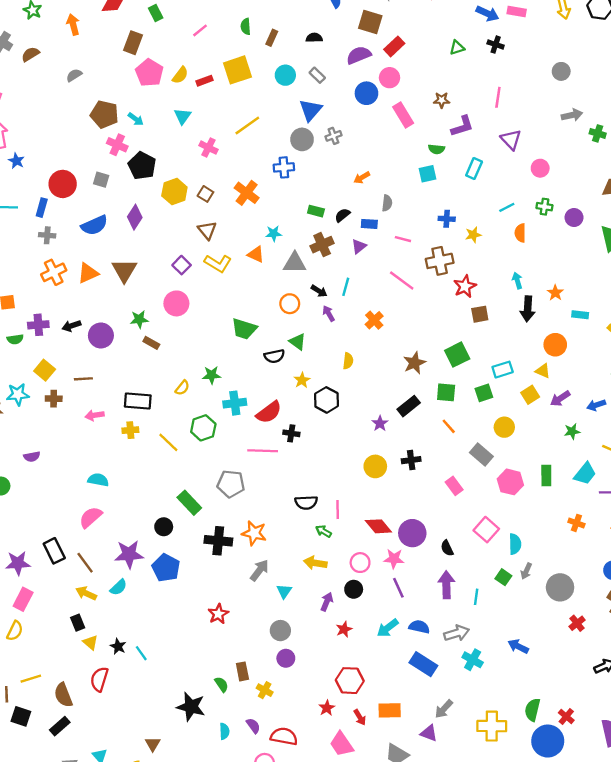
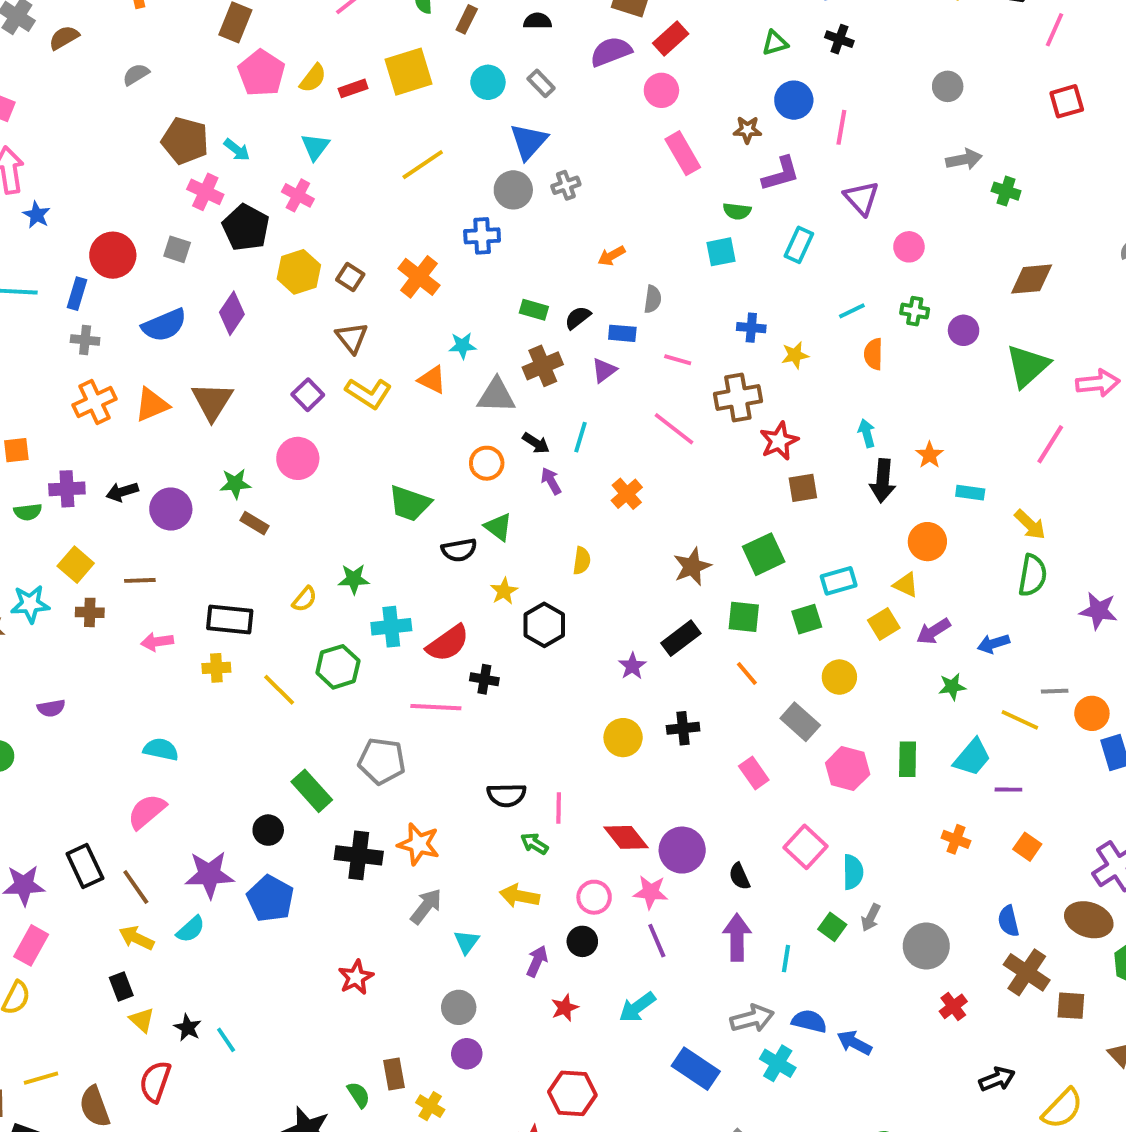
blue circle: (366, 93) -> (794, 100), moved
pink cross: (208, 148) -> (298, 195), moved
blue semicircle: (419, 627) -> (809, 1021), moved

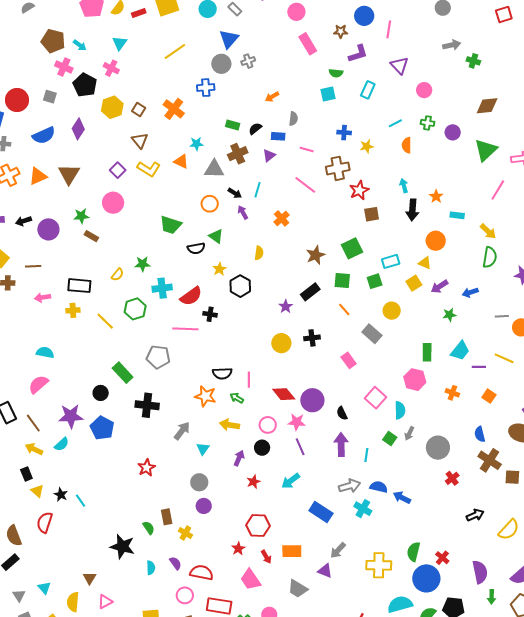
yellow line: (1020, 720) -> (504, 358), moved
pink hexagon: (848, 769) -> (415, 380), moved
orange star: (419, 844) -> (205, 396), moved

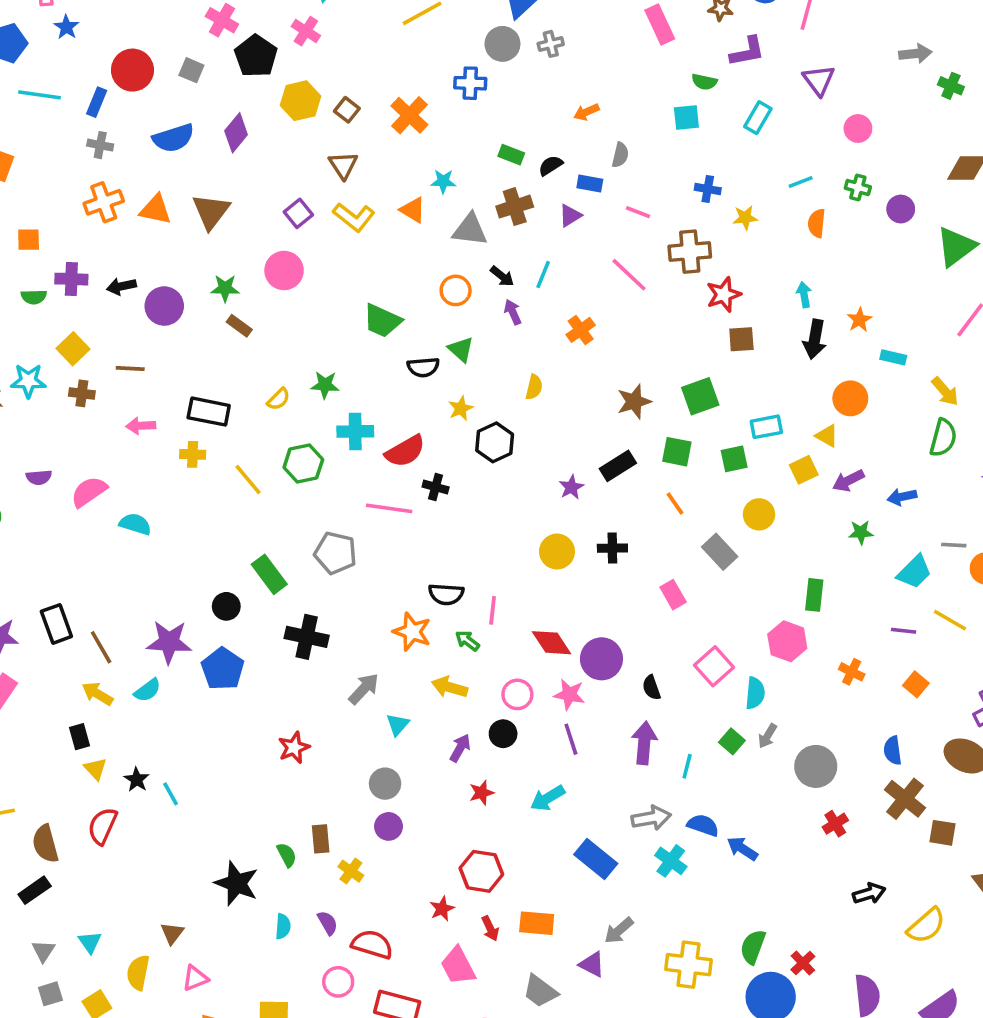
orange triangle: (38, 176) -> (155, 210), turned 30
cyan trapezoid: (460, 351) -> (914, 572), moved
pink semicircle: (38, 384) -> (89, 492), moved

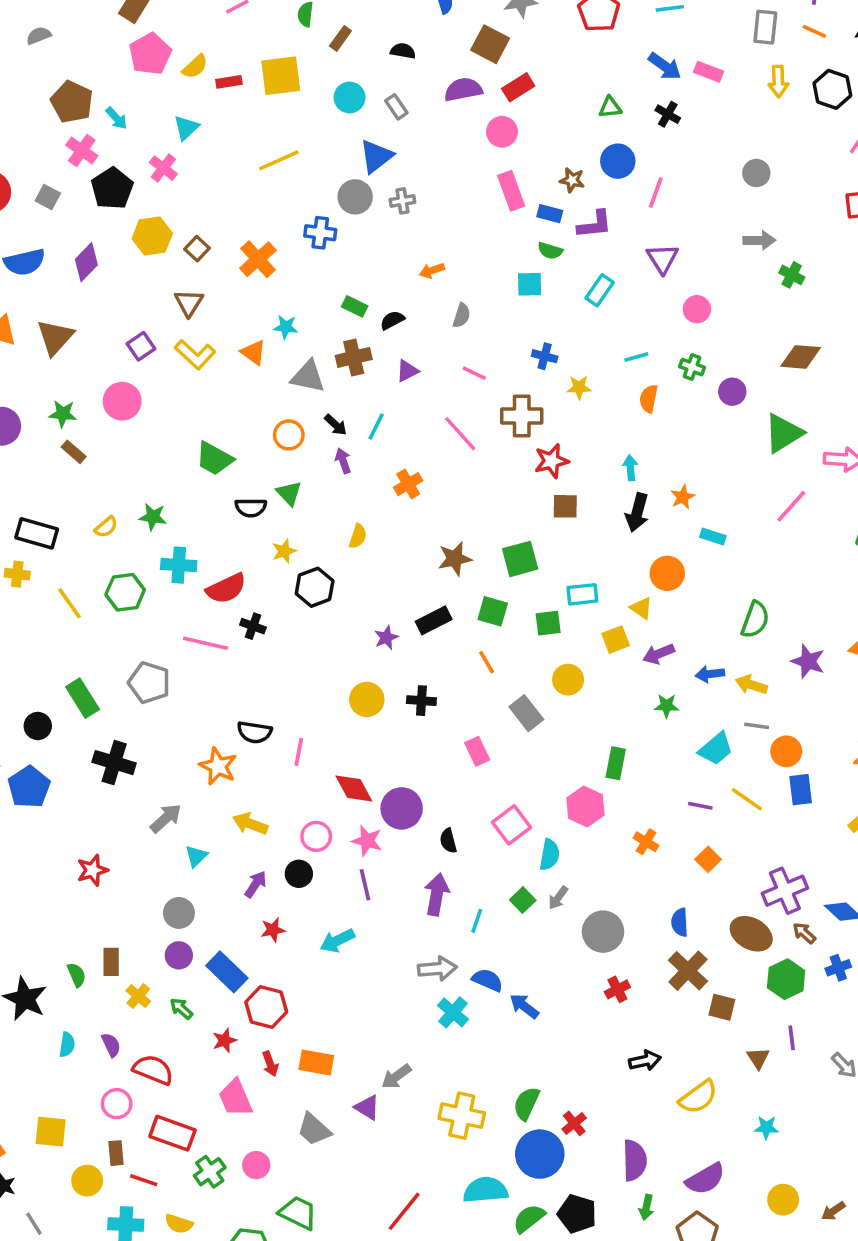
blue rectangle: (590, 183) -> (550, 214), moved
yellow arrow: (945, 391) -> (751, 685), moved, turned 144
green arrow: (467, 641) -> (181, 1009), moved
blue rectangle: (596, 859) -> (227, 972), moved

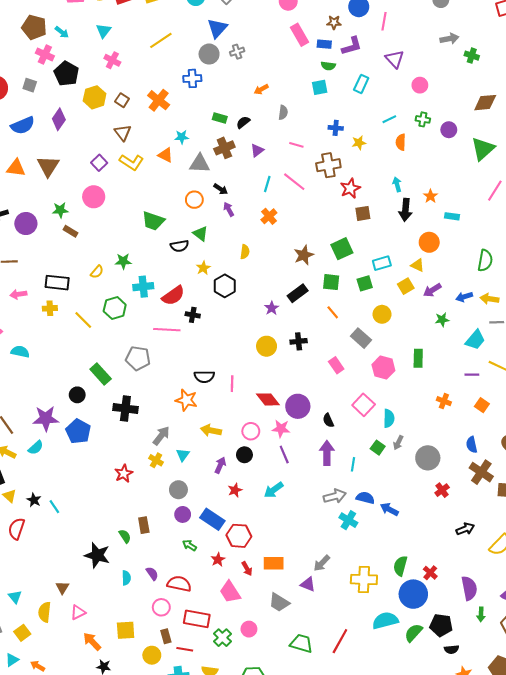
pink cross: (163, 168) -> (112, 60), moved
cyan line: (376, 427) -> (267, 184), moved
pink hexagon: (585, 807) -> (383, 368), moved
yellow cross: (138, 996) -> (156, 460), moved
green trapezoid: (298, 1213) -> (301, 643), moved

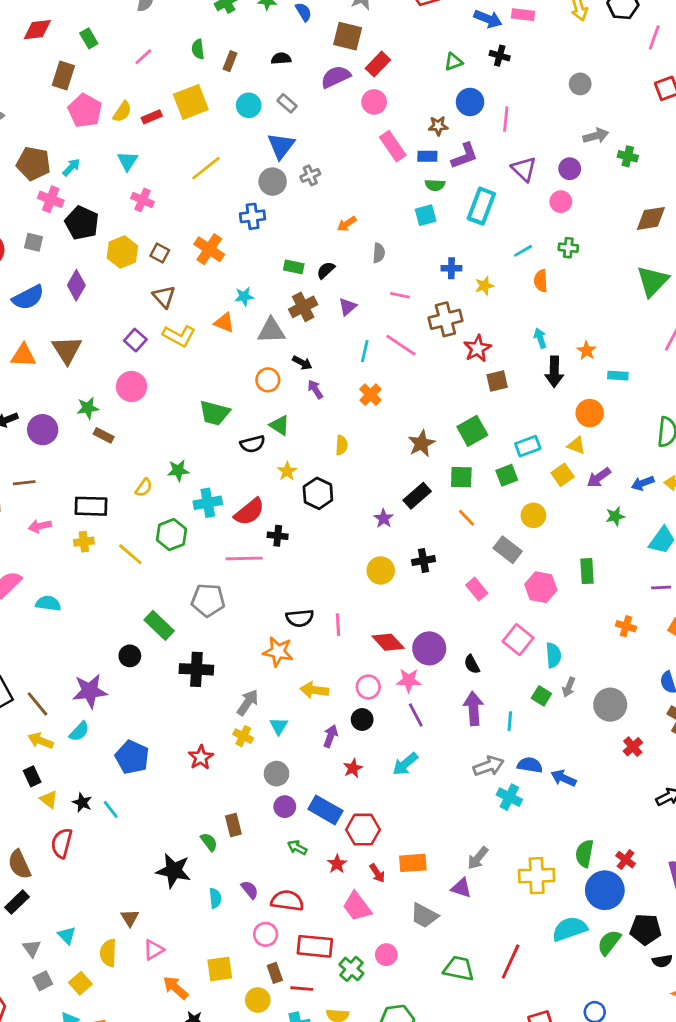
cyan arrow: (62, 32) -> (71, 167), turned -80
cyan rectangle: (361, 84) -> (481, 206), size x1.4
purple circle: (449, 130) -> (570, 169), moved
blue pentagon: (78, 431) -> (132, 757), moved

